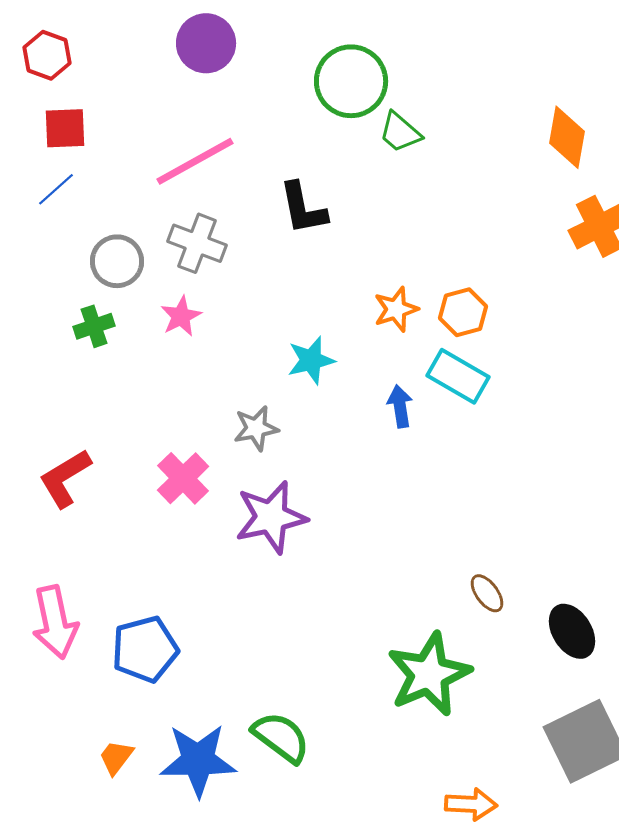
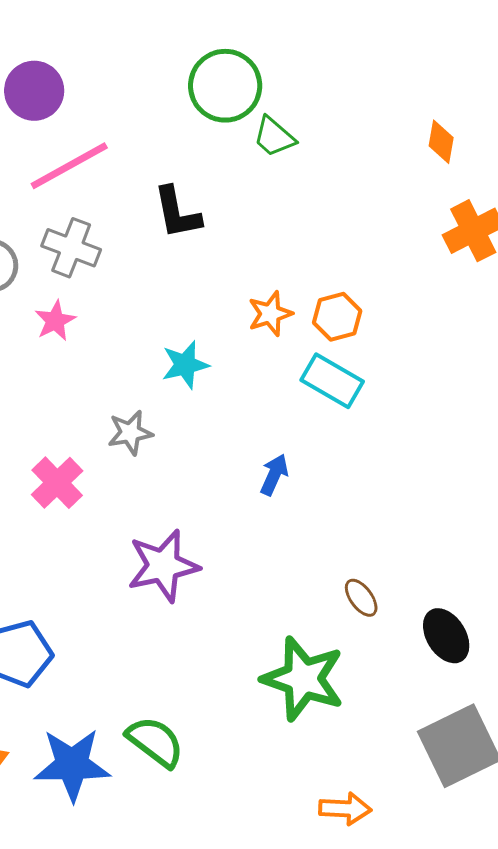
purple circle: (206, 43) -> (34, 91), moved
orange diamond: (567, 137) -> (441, 142), size x0.7
blue arrow: (400, 406) -> (274, 475), moved, turned 33
purple star: (271, 517) -> (163, 566), moved
green star: (429, 674) -> (303, 679), turned -30

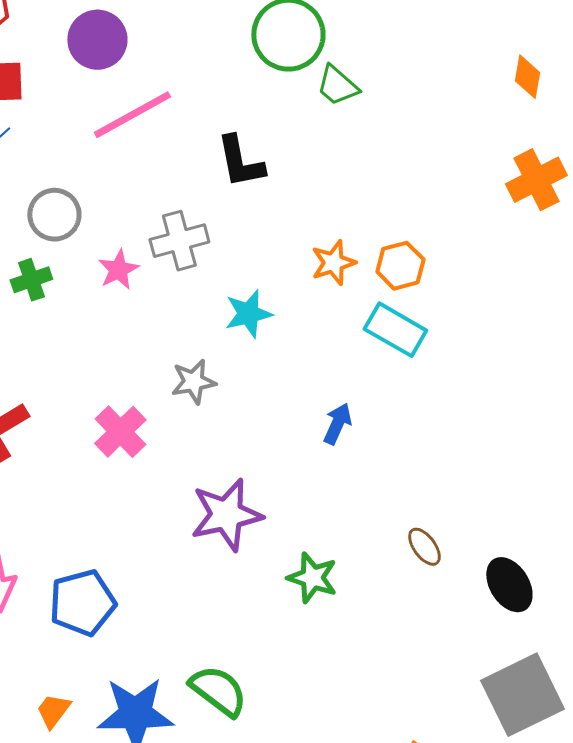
orange diamond: (441, 142) -> (527, 77), moved
gray cross: (71, 248) -> (179, 241), moved, turned -36
green star: (303, 679) -> (312, 578), moved, size x0.6

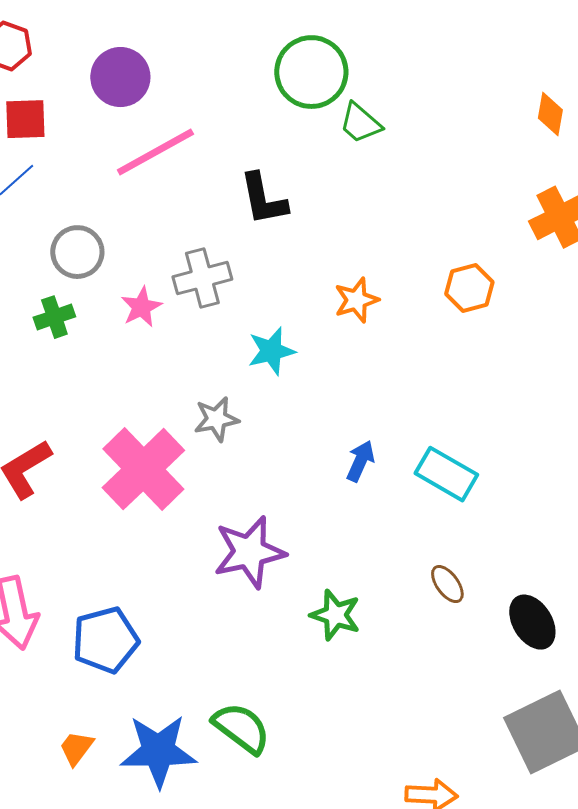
orange hexagon: (400, 266) -> (469, 288), moved
cyan rectangle: (395, 330) -> (446, 474), moved
pink cross: (120, 432) -> (143, 469), size x1.6

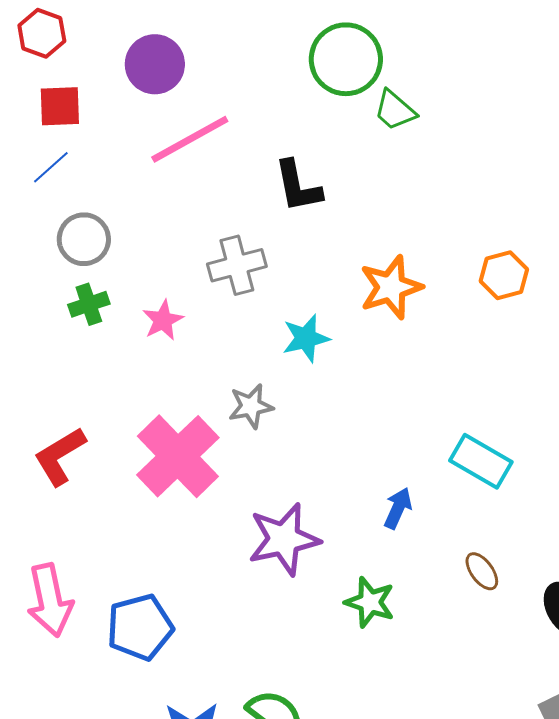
gray circle: (77, 252) -> (84, 239), moved
orange star: (356, 300) -> (391, 287), size x1.4
pink star: (141, 307) -> (163, 320), moved
blue arrow: (360, 461) -> (398, 508), moved

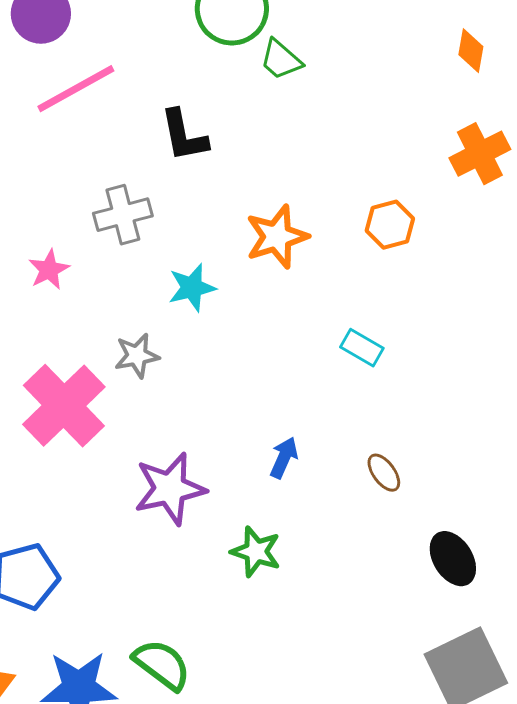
cyan rectangle: (481, 461) -> (362, 348), moved, size x0.7
brown ellipse: (482, 571) -> (384, 473), moved

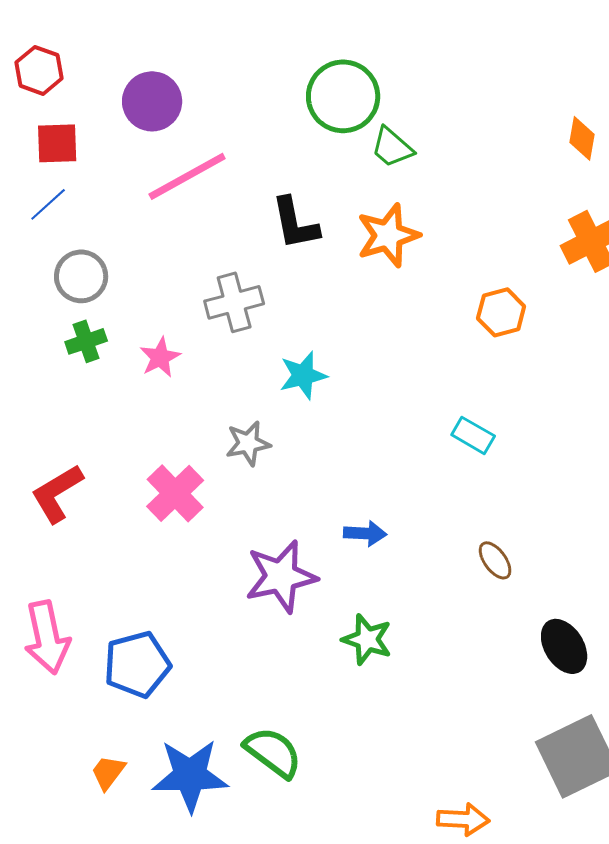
orange star: (277, 237) -> (388, 235), moved
pink cross: (64, 406) -> (175, 493), size x0.7
blue arrow: (284, 458) -> (365, 533), moved, turned 69

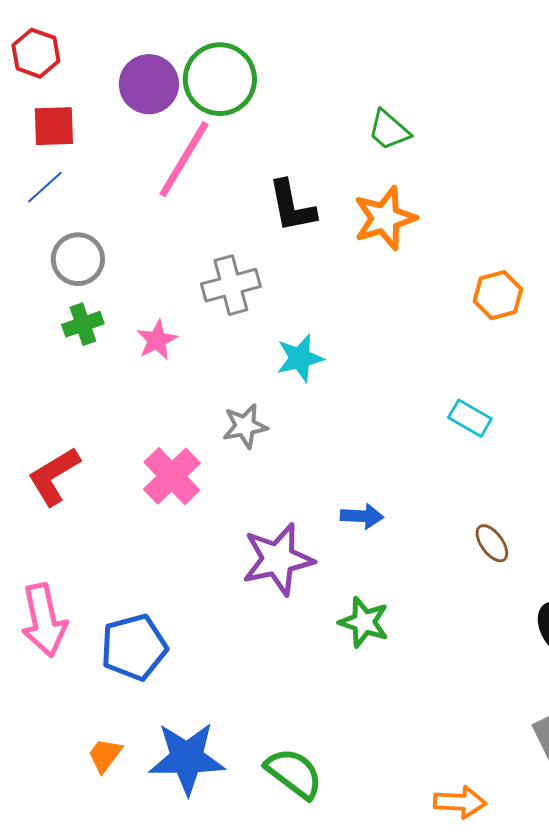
green circle: (343, 96) -> (220, 79), moved
pink line: (187, 176) -> (184, 159), turned -30
green semicircle: (273, 752) -> (294, 773), moved

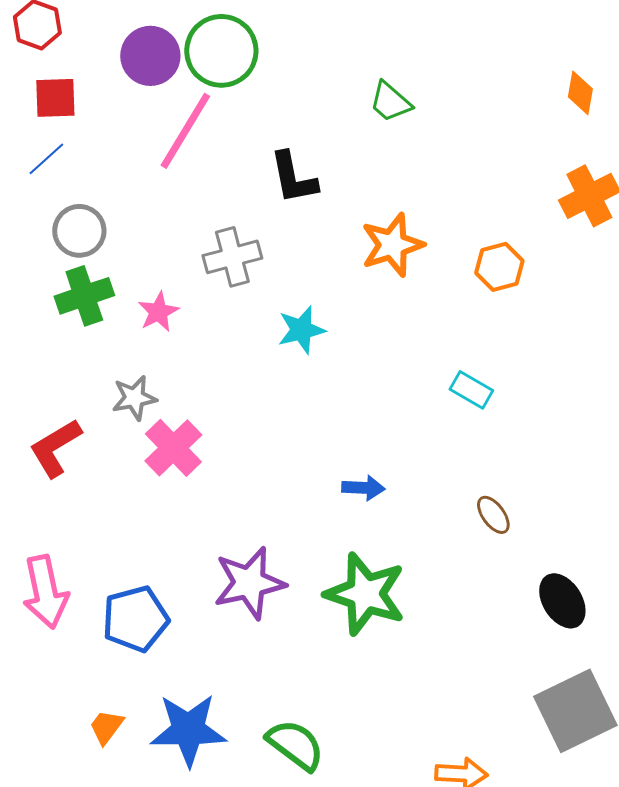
orange star: (385, 218) -> (392, 245), moved
green cross: (83, 324) -> (84, 296), size x1.4
gray star: (245, 426) -> (134, 398), moved
purple star: (278, 559) -> (249, 583), moved
green star: (364, 622) -> (365, 594), size x1.6

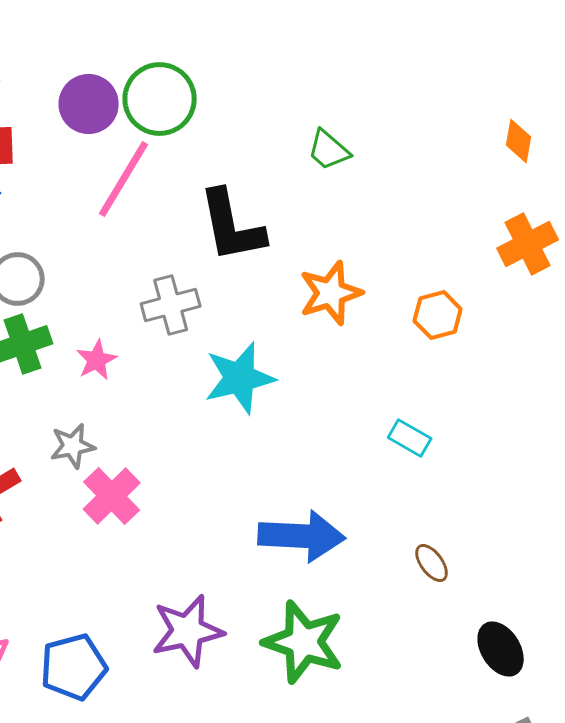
black L-shape: (293, 178) -> (232, 226), size x1.4
cyan star: (301, 330) -> (240, 378), size x1.5
blue arrow: (363, 488) -> (302, 536), size x2.0

